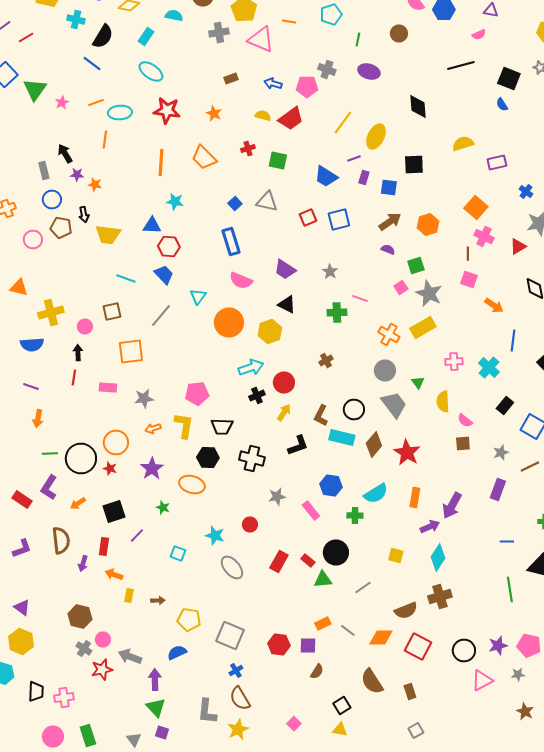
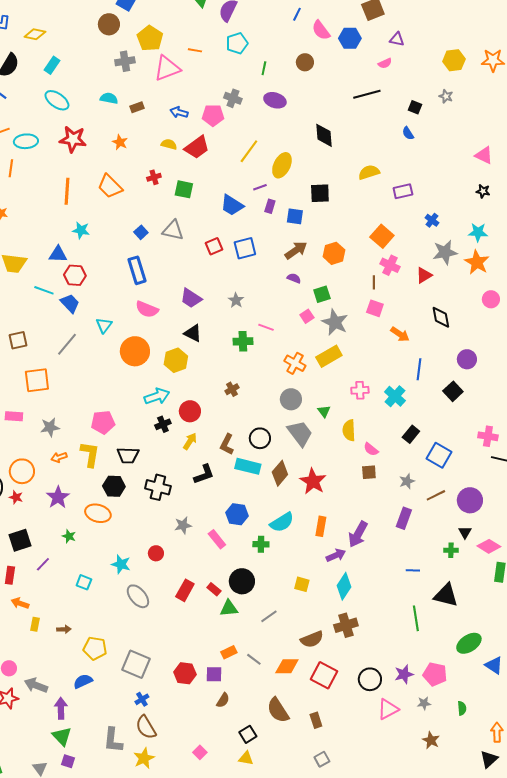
cyan semicircle: (174, 16) -> (109, 98), moved
pink triangle: (261, 40) -> (167, 68), turned -44
black square: (509, 78) -> (415, 107), size x0.6
cyan line: (126, 278) -> (44, 290), moved

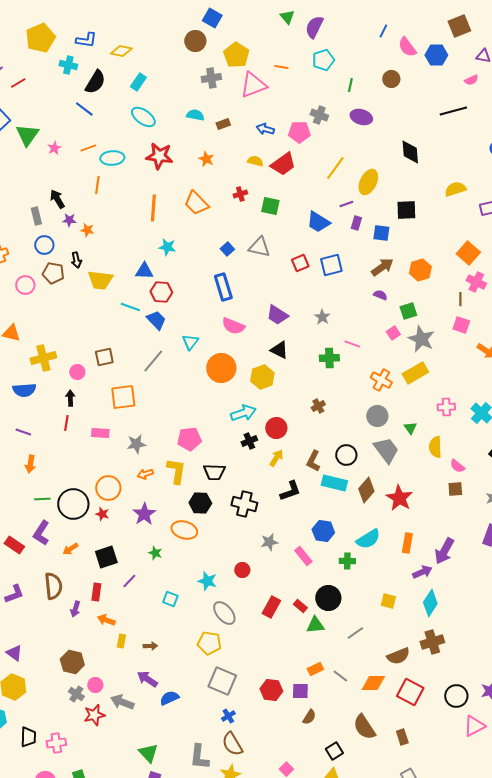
yellow pentagon: (95, 648) -> (209, 643), moved
purple arrow: (61, 708) -> (147, 679), moved, turned -55

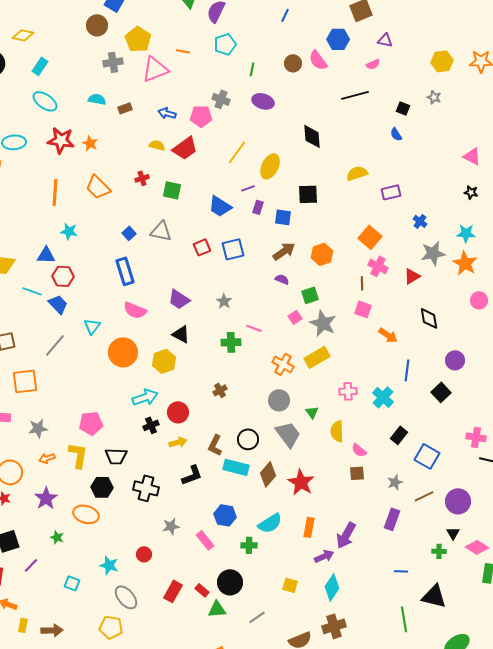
pink semicircle: (407, 47) -> (318, 60), moved
orange star: (206, 159) -> (90, 143), moved
yellow arrow: (276, 458) -> (178, 442), turned 42
brown arrow: (150, 646) -> (52, 630), size x1.5

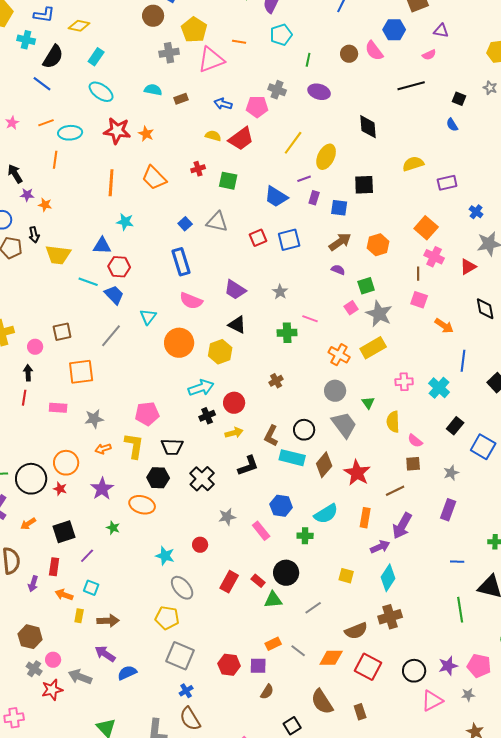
black cross: (146, 488) -> (202, 479), turned 30
brown line: (424, 496) -> (395, 491), moved
cyan square: (72, 583) -> (91, 588), moved

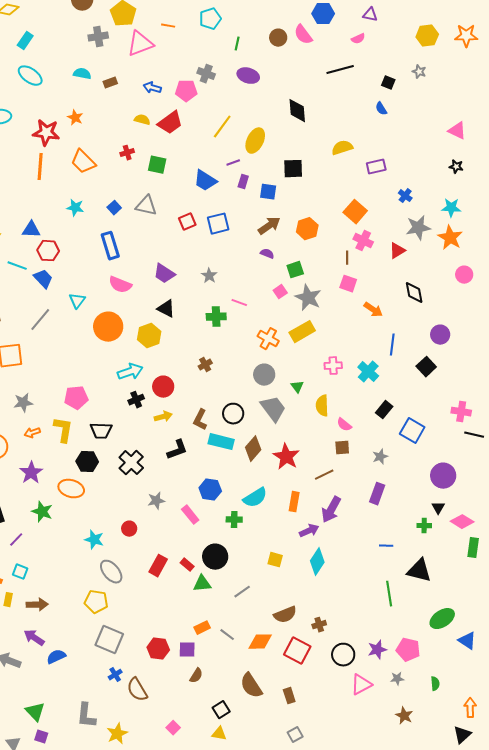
red star: (117, 131) -> (46, 133), moved
cyan star: (125, 222) -> (75, 208), moved
green star: (113, 528) -> (42, 512), size x1.5
brown cross: (390, 617) -> (319, 625), moved, size x0.6
brown semicircle: (190, 719) -> (137, 690), moved

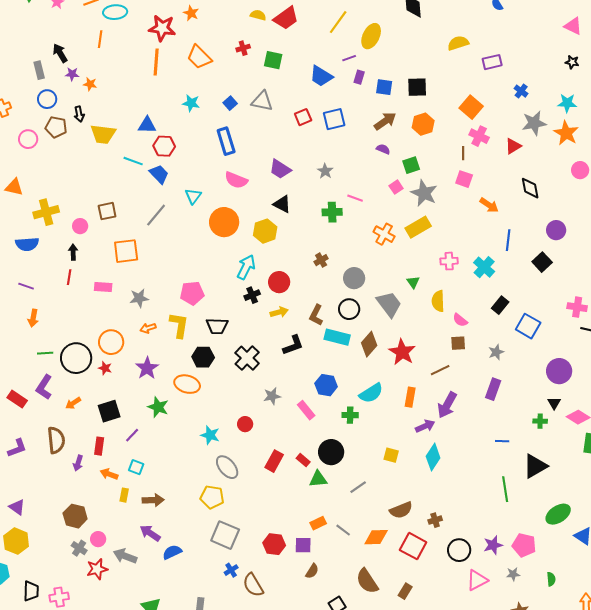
black square: (293, 169) -> (417, 87), moved
cyan arrow: (130, 372) -> (246, 267), turned -45
gray circle: (264, 375) -> (354, 278), moved
black triangle: (419, 571) -> (535, 466), turned -44
brown rectangle: (289, 696) -> (405, 591), turned 49

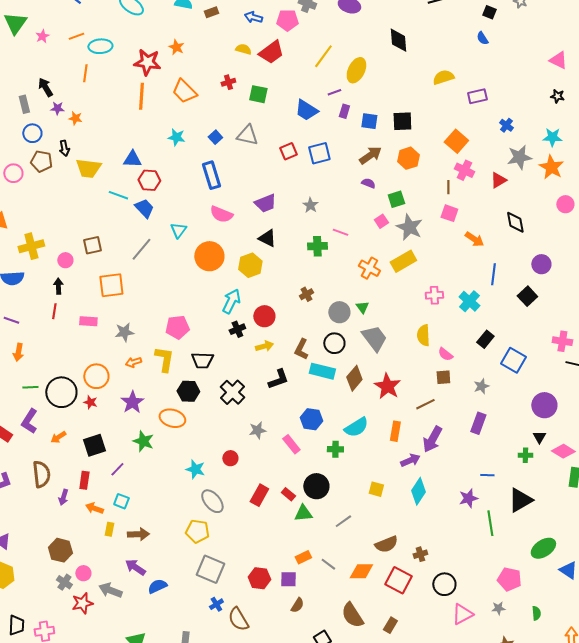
purple trapezoid: (280, 169) -> (265, 203), turned -55
green triangle: (413, 282) -> (362, 307), moved
purple star: (493, 545) -> (468, 498), moved

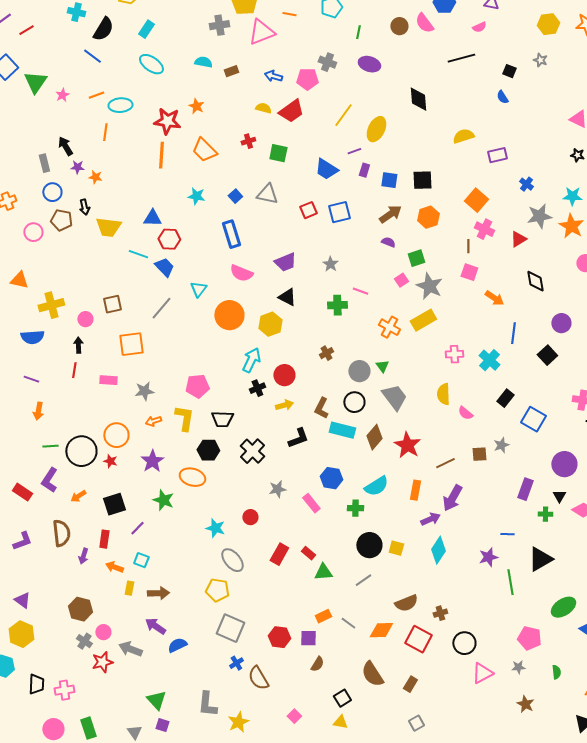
brown square: (443, 377) -> (479, 454), moved
purple rectangle: (478, 423) -> (525, 489), moved
black circle: (316, 486) -> (369, 545), moved

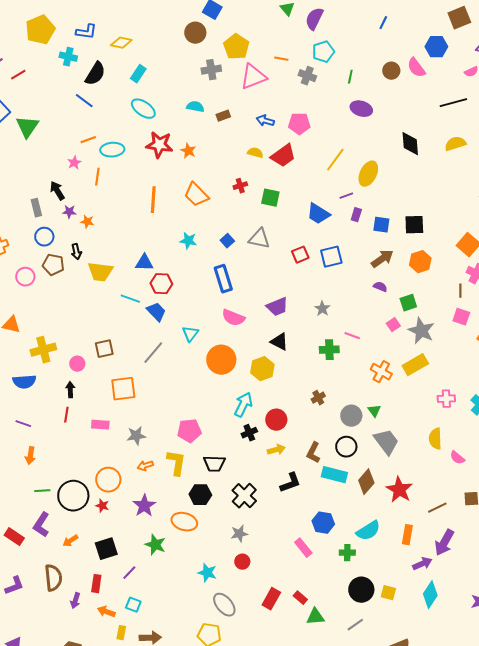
gray cross: (327, 62) -> (307, 76), moved
pink star: (62, 95) -> (74, 163), moved
red star: (167, 121) -> (159, 145), moved
yellow semicircle: (463, 136) -> (455, 144), moved
gray star: (277, 489) -> (239, 534), moved

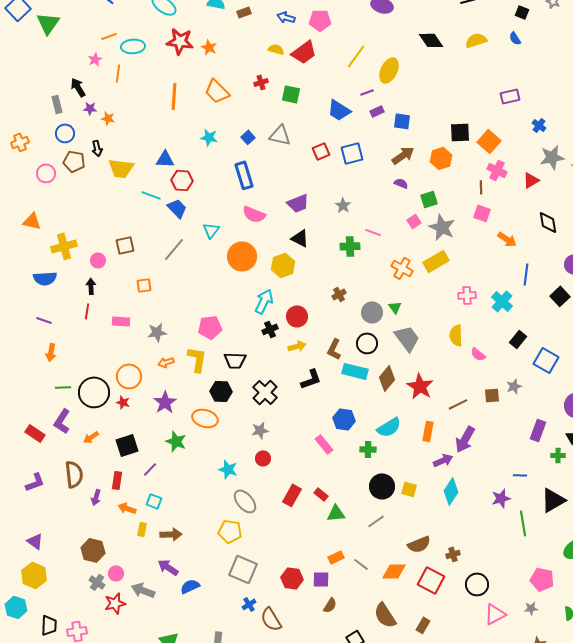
black diamond: (410, 144) -> (431, 40), turned -30
purple rectangle: (356, 215) -> (377, 111), turned 48
black square: (414, 225) -> (460, 132), moved
orange square: (123, 389) -> (144, 285), size x0.6

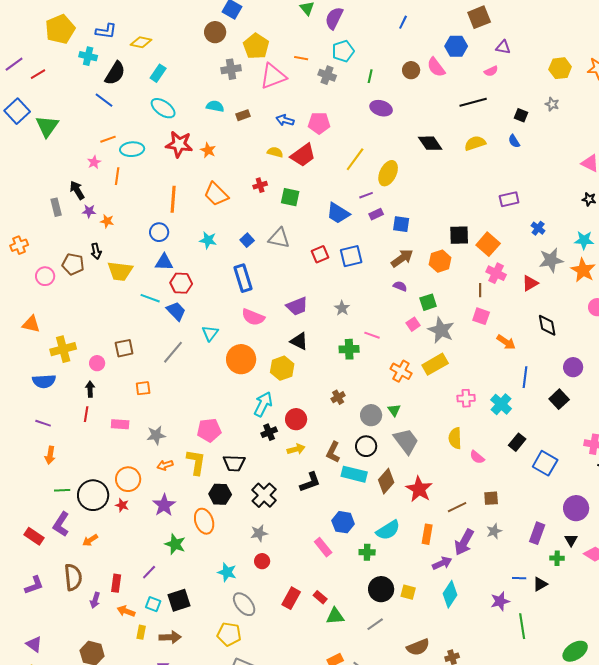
blue circle: (65, 133) -> (159, 232), moved
gray star: (514, 386) -> (494, 531), moved
orange ellipse: (205, 418) -> (204, 521), turned 55
black square: (127, 445) -> (179, 600), moved
black triangle: (553, 500) -> (540, 584), moved, size x0.6

